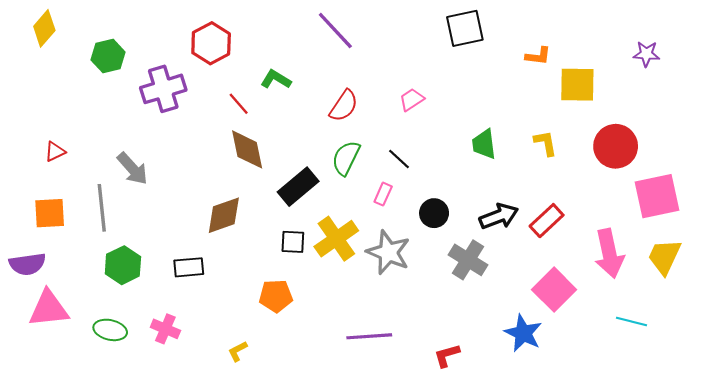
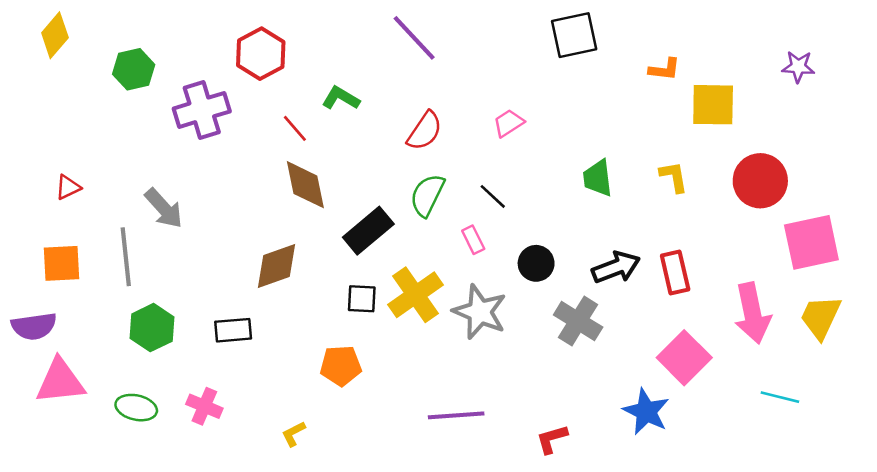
pink rectangle: (383, 194) -> (473, 240), turned -50
red rectangle: (547, 221) -> (675, 273), turned -60

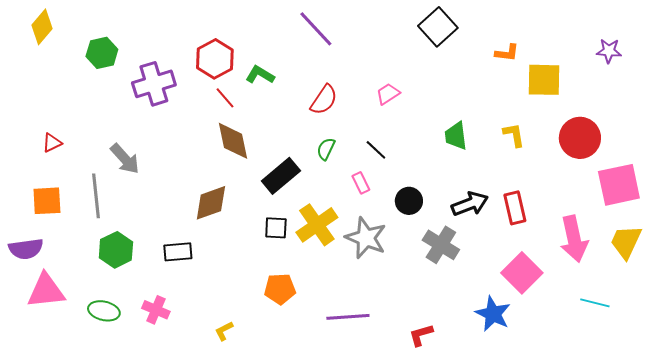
black square: (574, 35) -> (438, 27), turned -30
red hexagon: (261, 54) -> (215, 59), moved
green semicircle: (427, 195) -> (326, 149), size x0.7
orange pentagon: (341, 366) -> (280, 289), moved

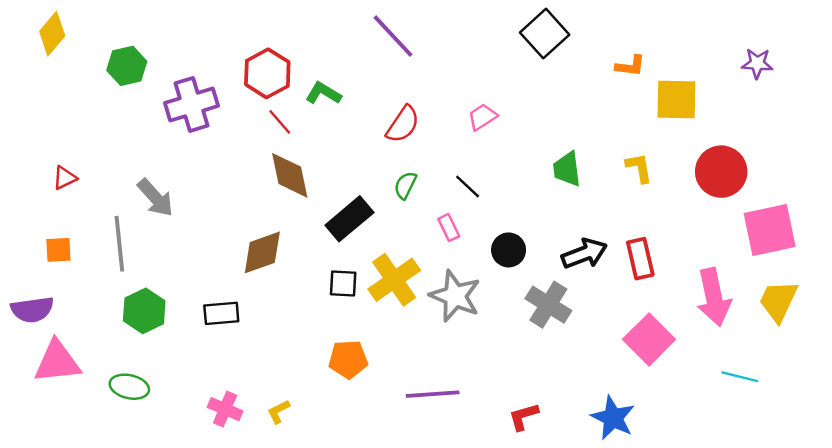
orange square: (47, 201) -> (58, 250), size x0.7
pink cross: (156, 310) -> (225, 409), moved
blue star: (493, 314) -> (613, 418), moved

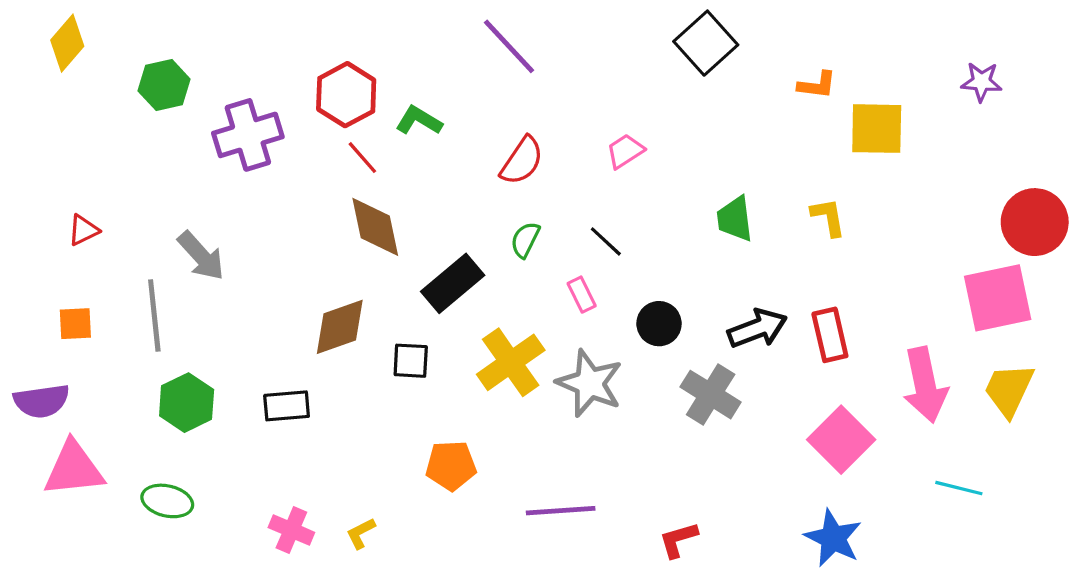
red circle: (721, 172) -> (1035, 222), moved
black square: (343, 283) -> (411, 361), moved
blue star: (613, 418) -> (833, 538), moved

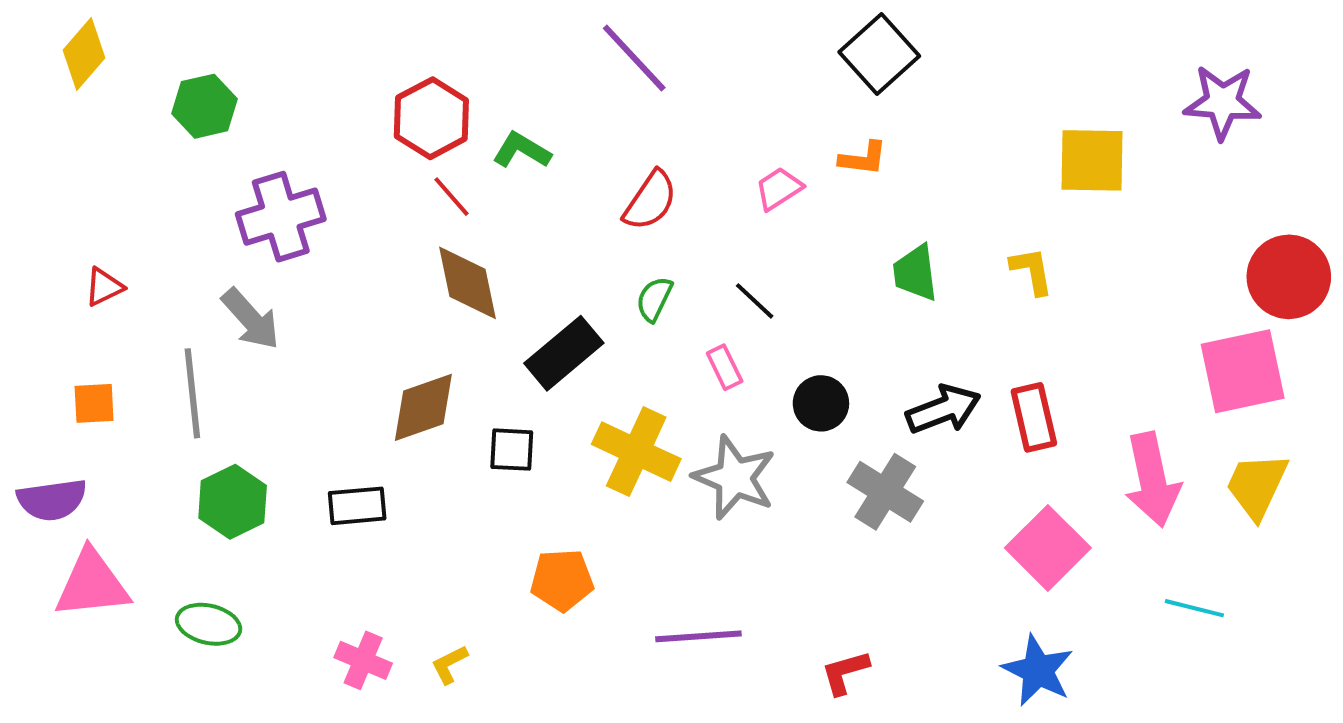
purple star: (981, 82) -> (1223, 102), size x1.5
orange L-shape: (817, 85) -> (863, 158), moved
purple cross: (248, 135) -> (281, 217), moved
yellow cross: (511, 362) -> (636, 452), turned -30

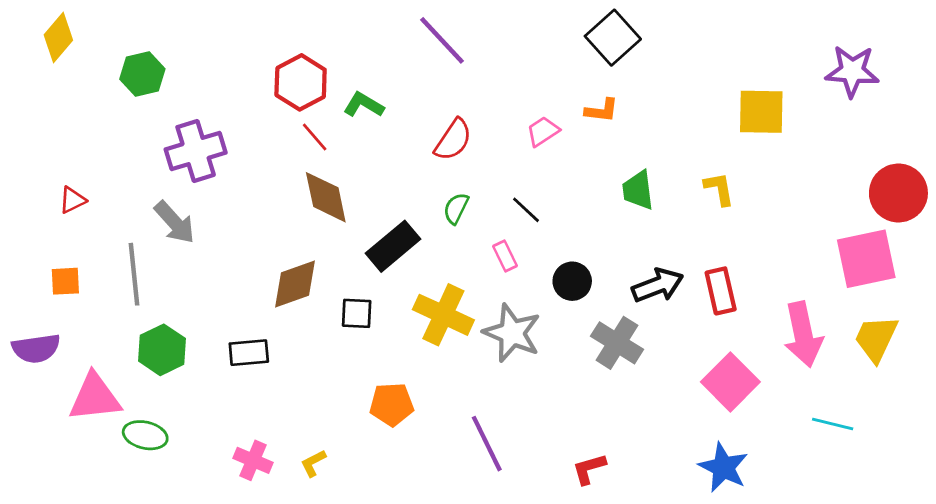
pink triangle: (92, 584) -> (95, 397), moved
purple line: (698, 636) -> (487, 444), turned 68

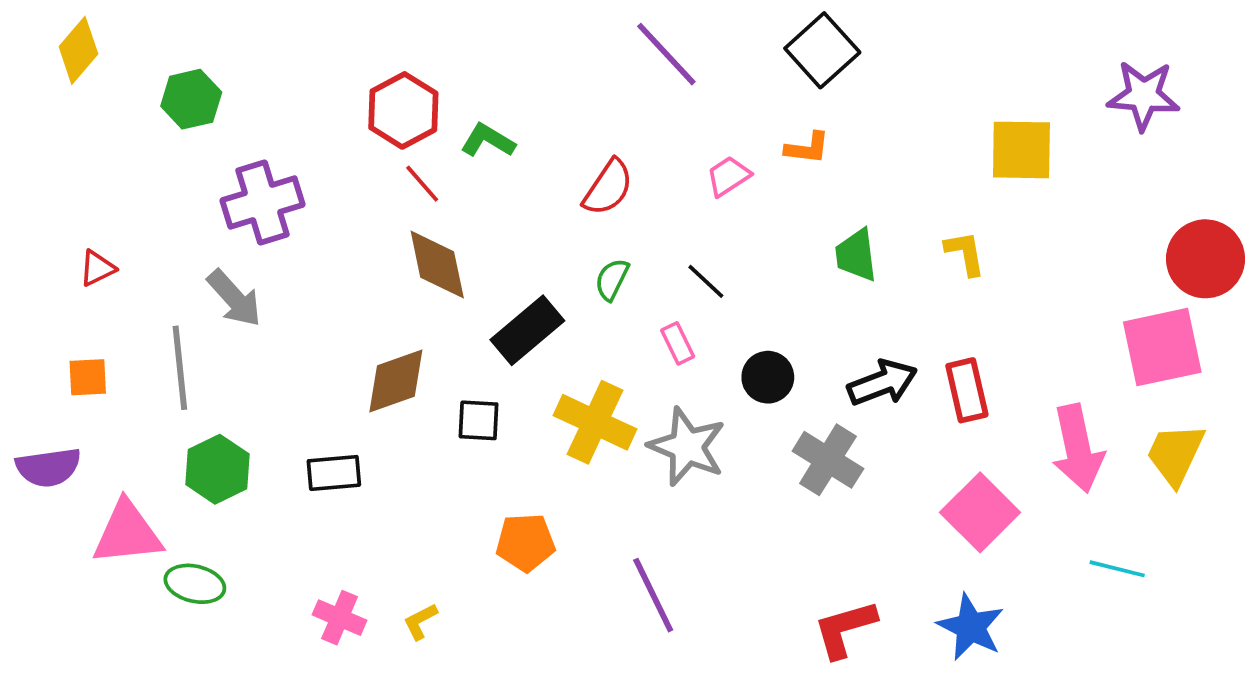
purple line: (442, 40) -> (666, 54), moved
red L-shape: (589, 469) -> (845, 629), moved, size x1.4

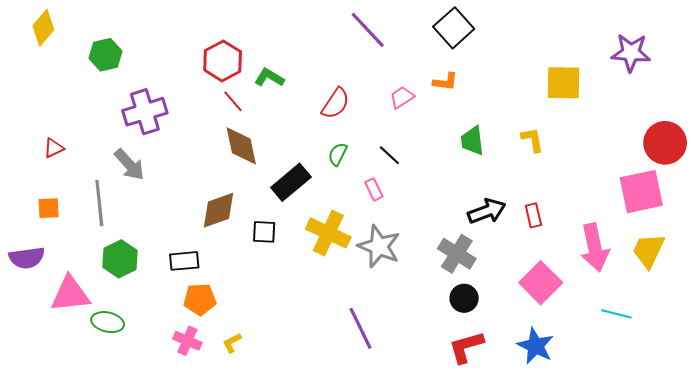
black circle: (768, 377) -> (464, 298), moved
red rectangle: (967, 390) -> (533, 215), size x0.7
orange pentagon: (525, 542) -> (200, 299), moved

